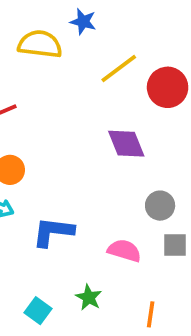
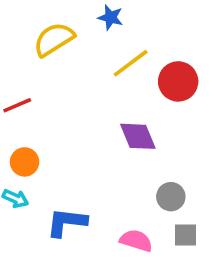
blue star: (83, 22) -> (110, 17), moved
yellow semicircle: (40, 44) -> (54, 39), turned -39

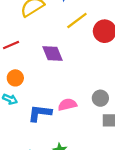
purple diamond: (138, 136) -> (53, 53), moved
pink semicircle: (136, 241) -> (67, 105), moved, turned -30

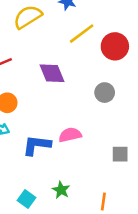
gray circle: (100, 98) -> (105, 93), moved

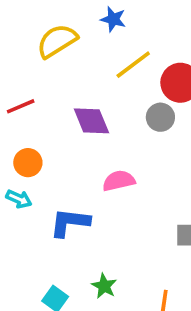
gray circle: (105, 93) -> (160, 117), moved
pink semicircle: (70, 135) -> (119, 181), moved

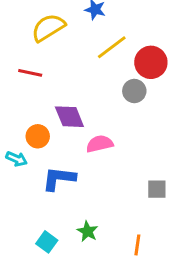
red line: (21, 106) -> (30, 73), moved, turned 35
purple diamond: (91, 121) -> (69, 117), moved
orange circle: (28, 163) -> (38, 136), moved

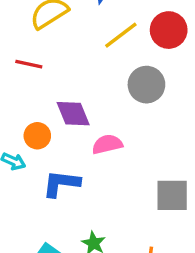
red circle: (151, 62) -> (169, 30), moved
gray circle: (134, 91) -> (146, 85), size x1.4
gray square: (157, 189) -> (172, 195), size x1.5

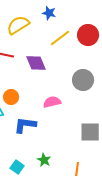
gray circle: (146, 85) -> (83, 80), moved
purple diamond: (73, 114) -> (36, 63), moved

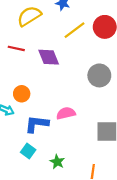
pink semicircle: (52, 102) -> (66, 113), moved
cyan square: (17, 167) -> (28, 151), moved

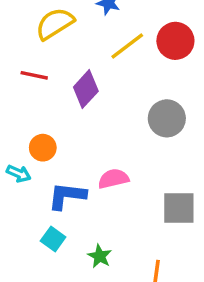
purple diamond: (49, 57) -> (86, 89), turned 65

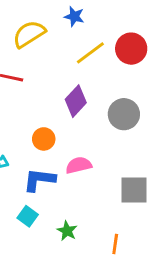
purple diamond: (86, 89) -> (76, 101), moved
orange circle: (43, 148) -> (44, 139), moved

